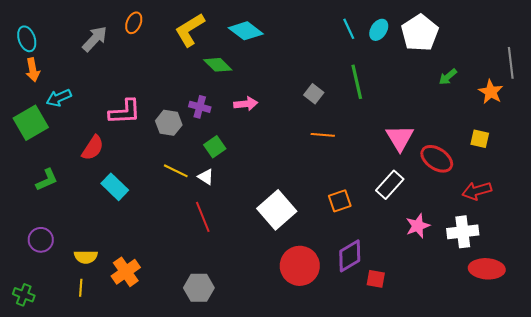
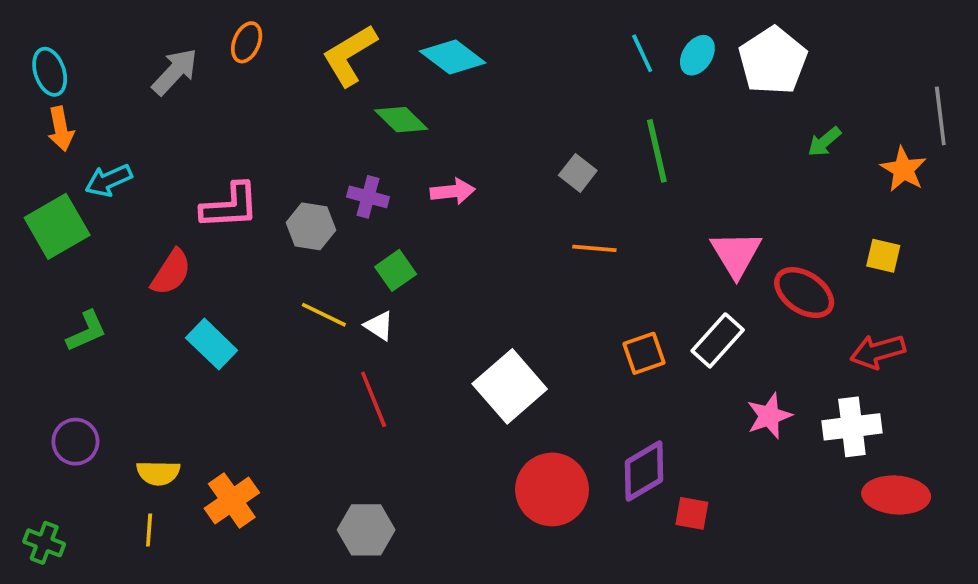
orange square: (340, 201) -> (644, 353), moved

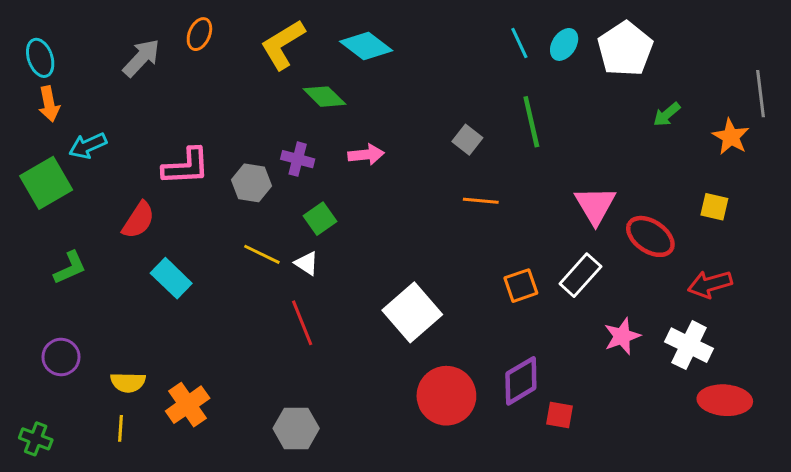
white cross: (852, 427) -> (689, 345), turned 33

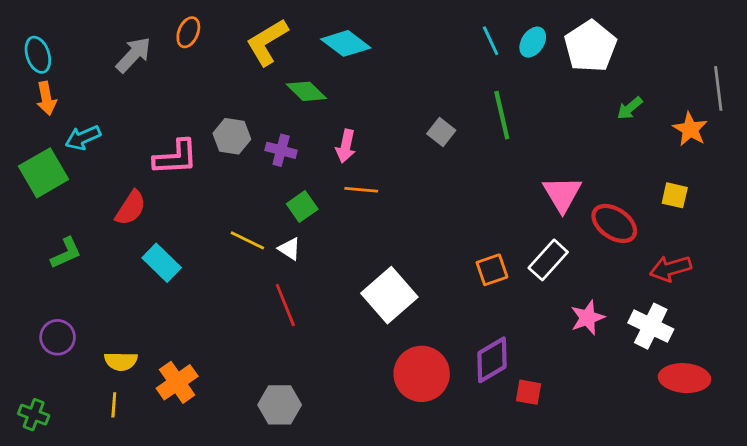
pink arrow: (366, 155) -> (346, 146), turned 108
gray hexagon: (252, 183) -> (232, 136), moved
orange line: (481, 201) -> (361, 190), moved

